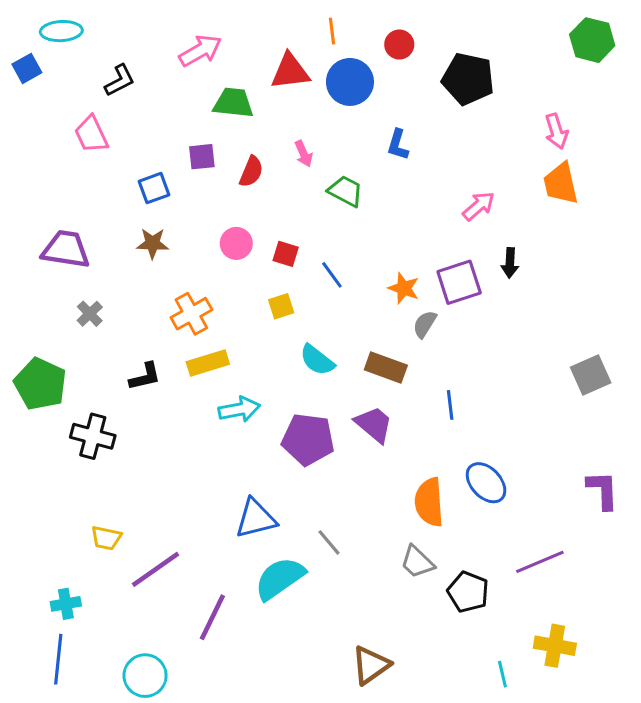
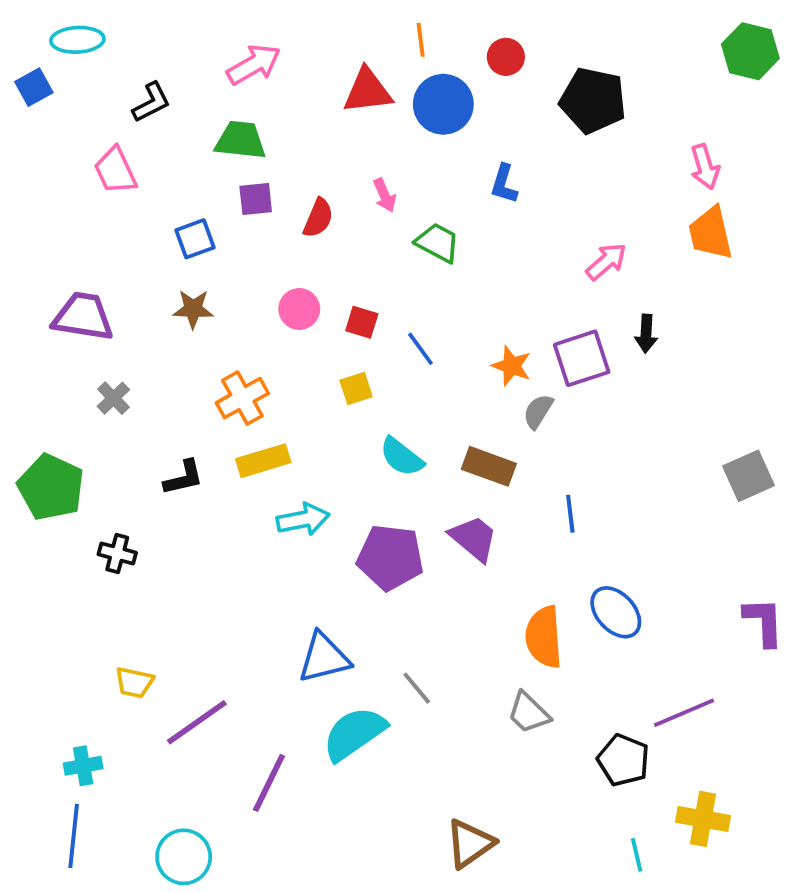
green trapezoid: (233, 103) -> (240, 140), moved
black cross: (93, 436) -> (117, 554), size x0.7
black pentagon: (468, 592) -> (623, 760), moved

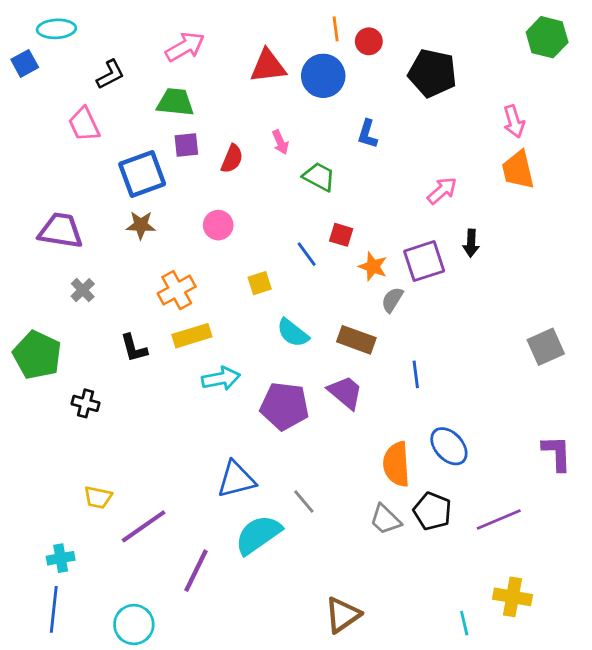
orange line: (421, 40) -> (336, 29), moved
blue square: (195, 239) -> (142, 174), size x1.6
red square: (362, 322) -> (341, 235), moved
black L-shape: (184, 478) -> (134, 348), turned 88
black pentagon: (623, 760) -> (432, 511), moved

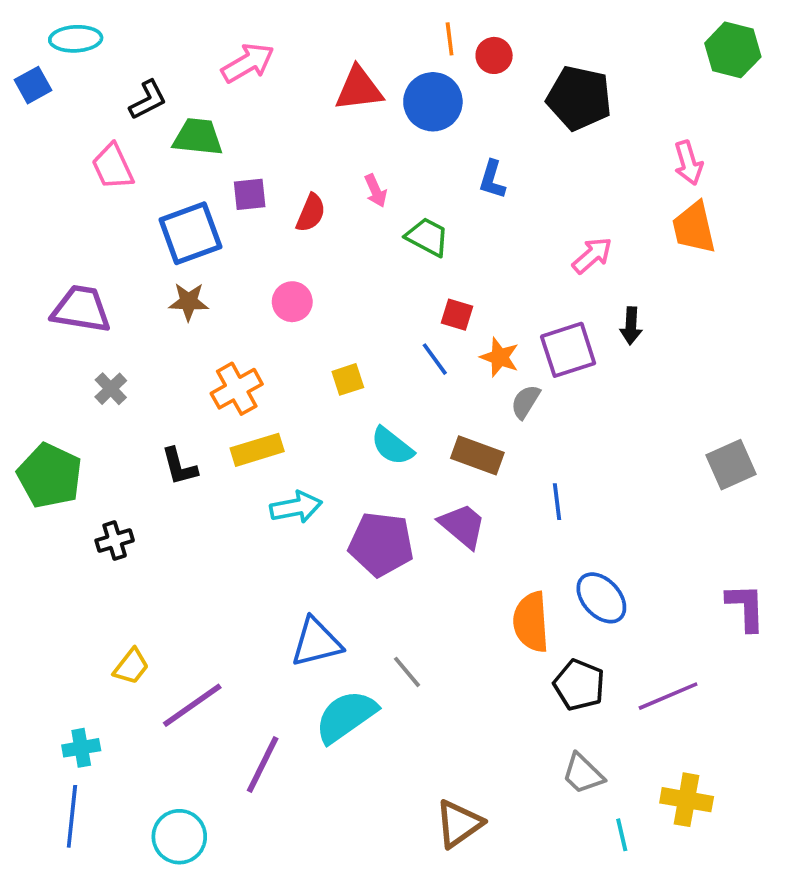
green trapezoid: (175, 102) -> (198, 137), moved
blue line: (307, 254) -> (435, 359), moved
black cross: (85, 403) -> (115, 541), turned -32
yellow trapezoid: (98, 497) -> (131, 666), turned -64
gray trapezoid: (385, 519) -> (583, 774), moved

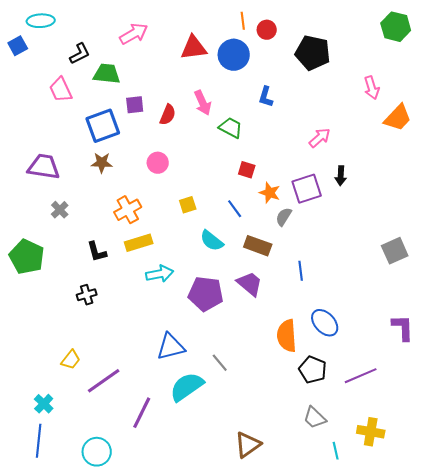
pink arrow: (376, 191) -> (203, 103), size x1.4
orange trapezoid: (694, 228) -> (398, 118), moved, turned -124
blue line: (435, 359) -> (235, 209), moved
black cross: (115, 541) -> (87, 295), moved
cyan cross: (81, 748) -> (44, 404), turned -36

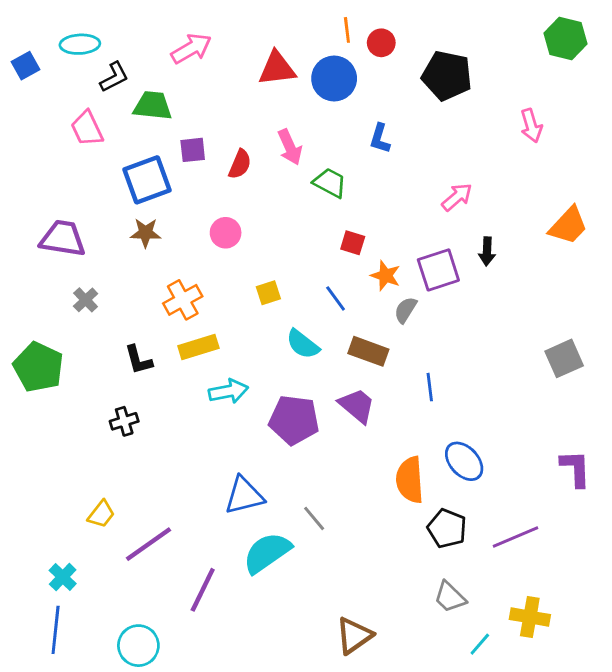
cyan ellipse: (41, 21) -> (80, 44), moved
orange trapezoid: (398, 118) -> (568, 226), moved
cyan line: (336, 451) -> (480, 644), turned 54

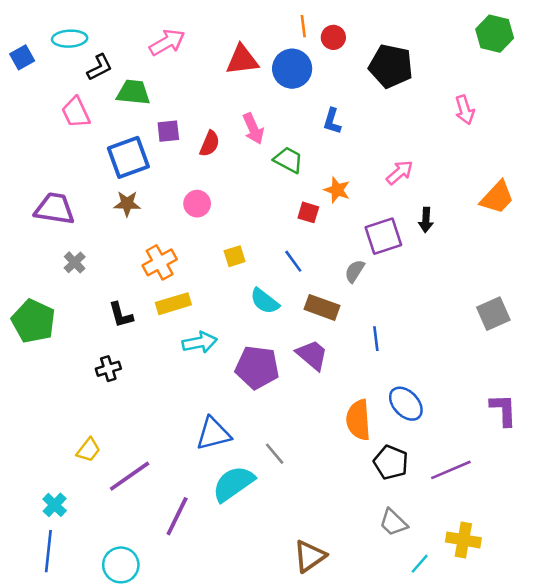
orange star: (386, 276) -> (337, 190), moved

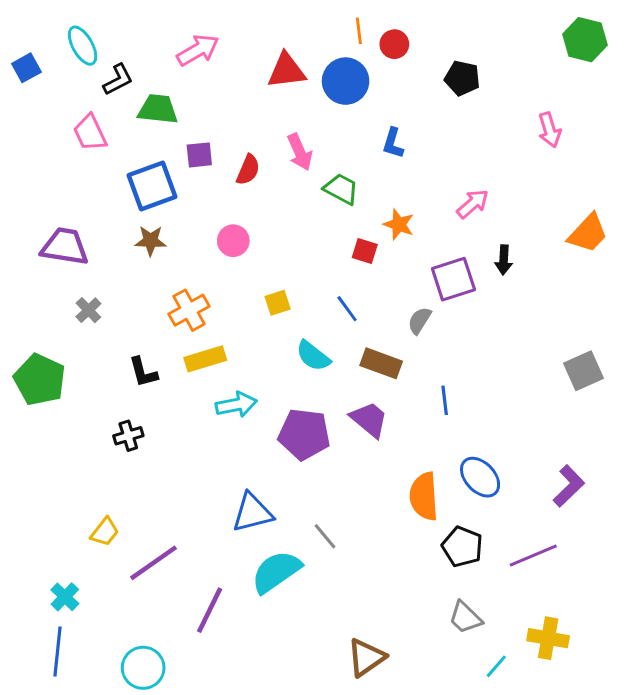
cyan ellipse: (70, 39) -> (83, 46), turned 64
black pentagon: (391, 66) -> (462, 78), size x0.7
purple L-shape: (503, 410) -> (569, 486), moved, turned 48

